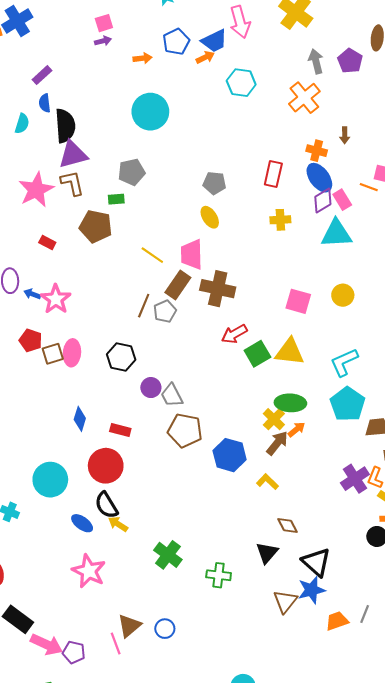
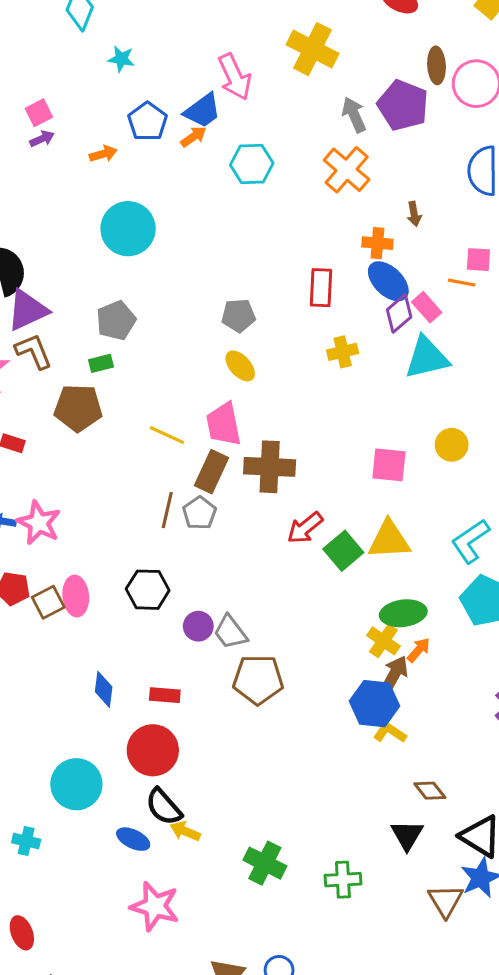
purple pentagon: (350, 61) -> (403, 105), size x1.4
blue hexagon: (230, 455) -> (374, 704), moved

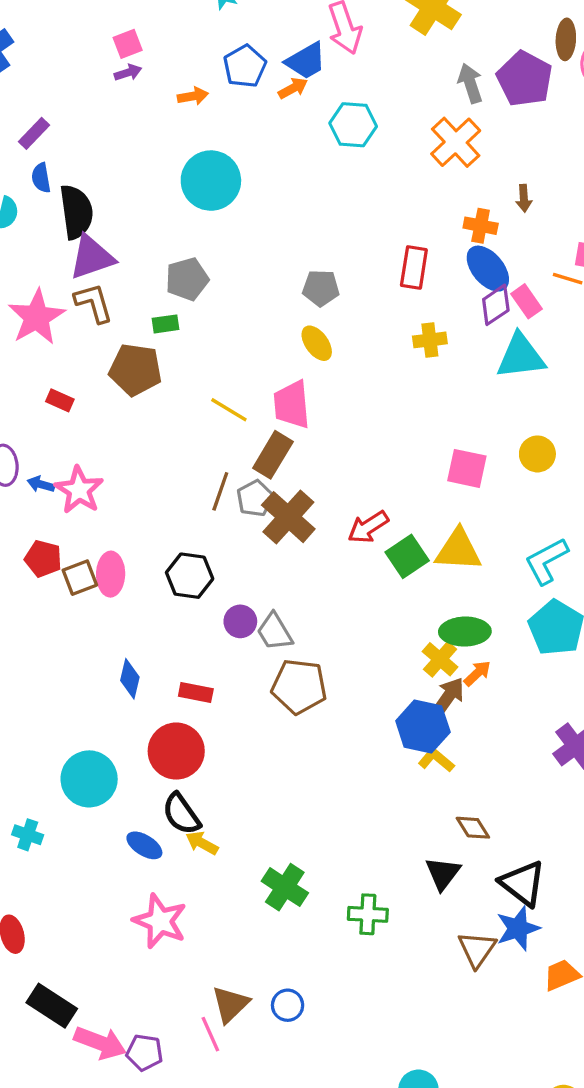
brown cross: (270, 467) -> (288, 517), moved, turned 33

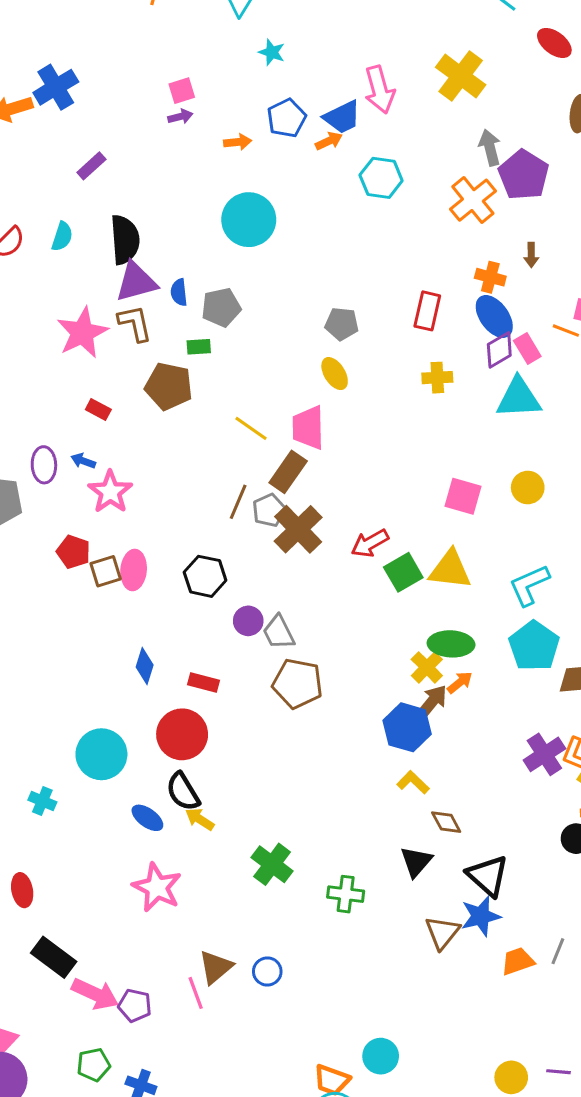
purple pentagon: (525, 79) -> (524, 175), moved
blue semicircle: (41, 178) -> (179, 292), moved
blue arrow: (41, 484) -> (83, 461), moved
yellow L-shape: (436, 760) -> (413, 782), moved

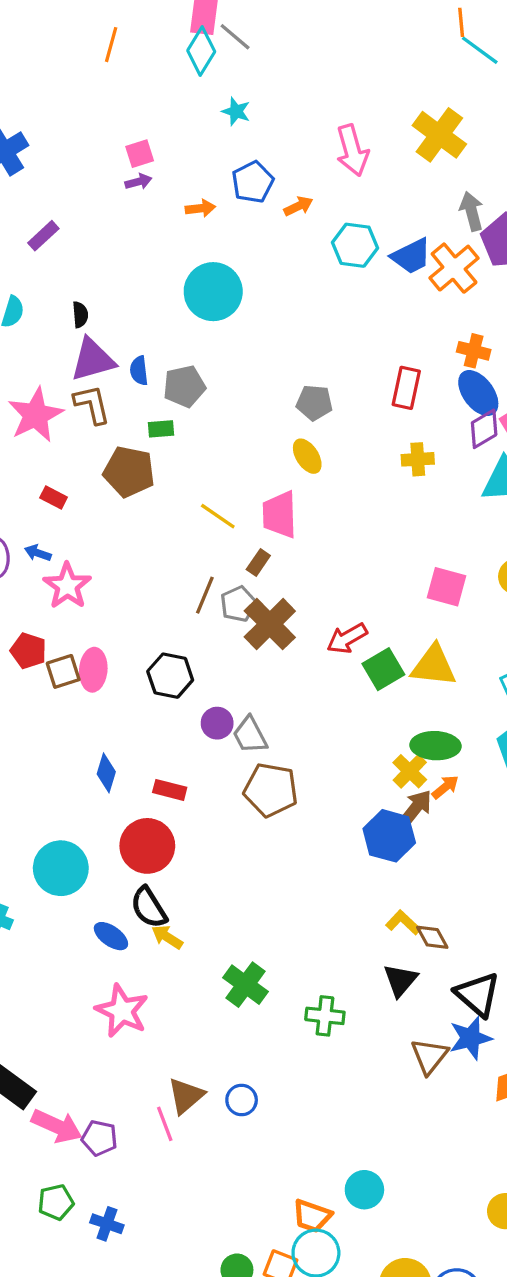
blue trapezoid: (342, 117) -> (411, 256), moved
black semicircle: (125, 240) -> (80, 315), size x0.5
brown rectangle: (288, 472) -> (258, 562), size x0.6
yellow L-shape: (413, 782) -> (403, 923), moved

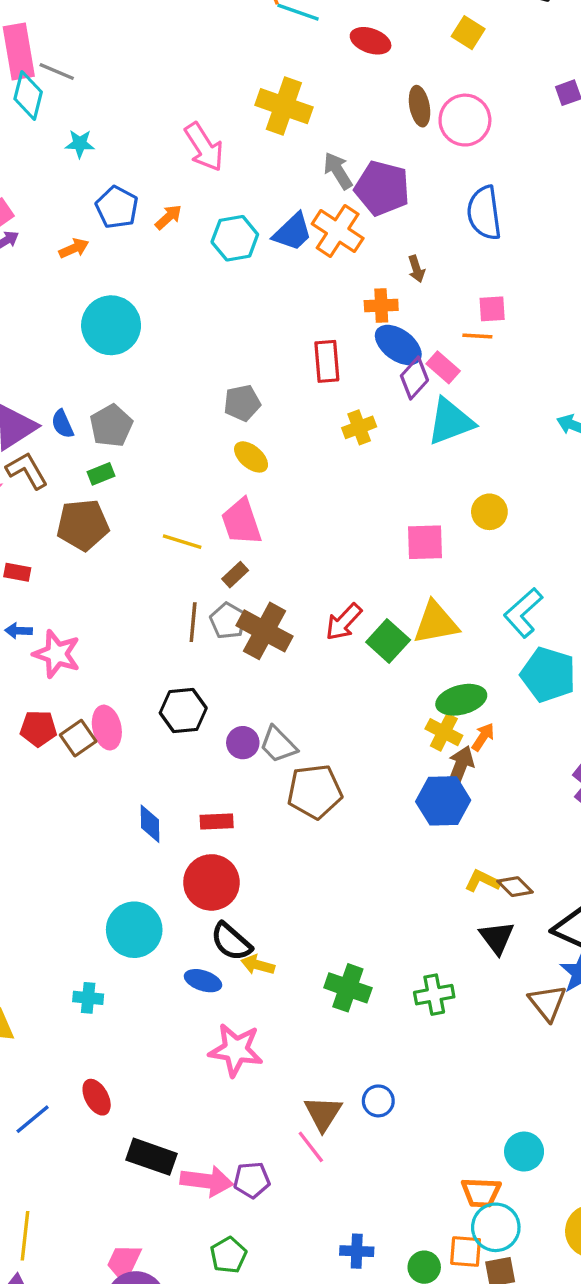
brown rectangle: (258, 562) -> (235, 575), turned 30
blue cross: (107, 1224) -> (357, 1251), moved

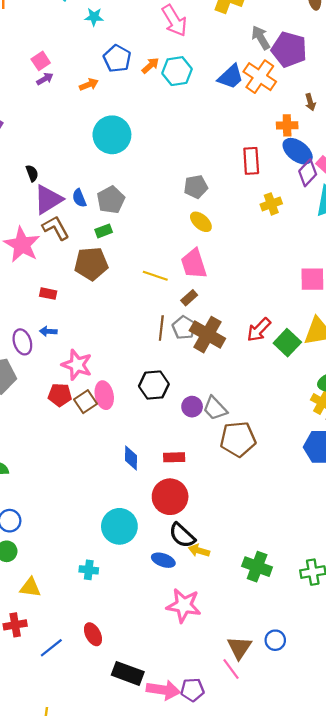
cyan hexagon: (235, 238) -> (177, 71), moved
pink star: (57, 654) -> (77, 365), moved

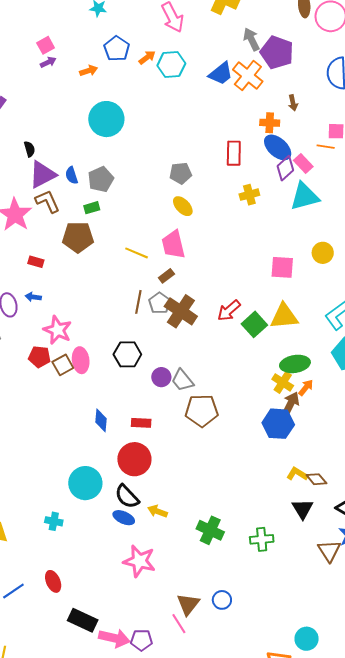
black semicircle: (182, 535) -> (127, 497), moved

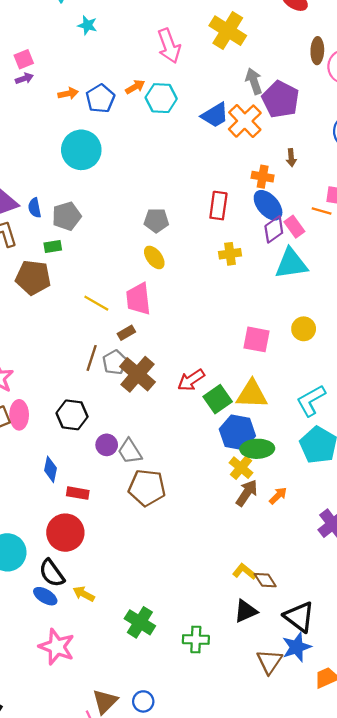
blue pentagon: (117, 49) -> (100, 99), moved
orange arrow: (306, 388) -> (278, 496), moved
blue diamond: (101, 420) -> (50, 469), moved
blue hexagon: (278, 424) -> (237, 432), moved
black triangle: (303, 509) -> (246, 611), turned 30

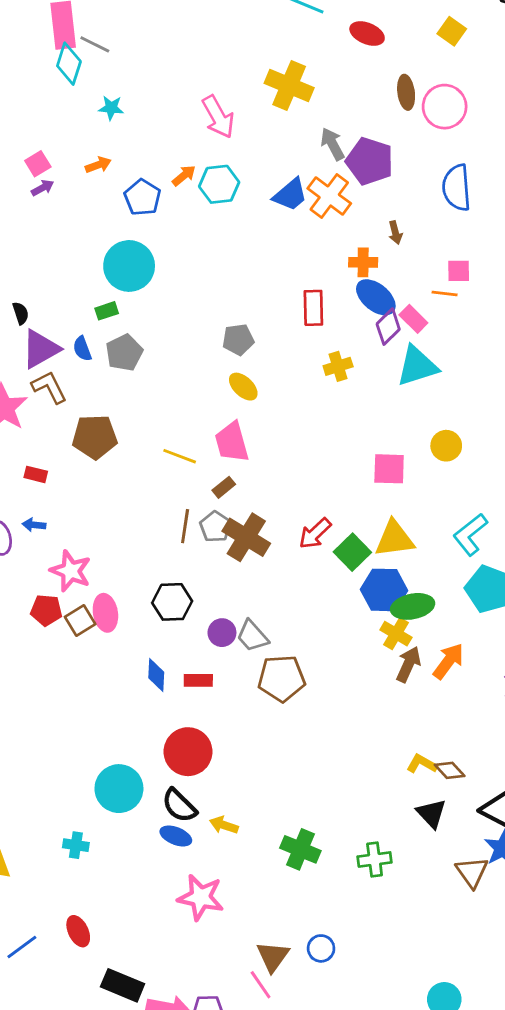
orange arrow: (68, 94) -> (98, 165), moved
green rectangle: (53, 247) -> (107, 311), moved
red rectangle: (78, 493) -> (198, 680), moved
orange arrow: (278, 496) -> (448, 661), size x1.5
black triangle: (246, 611) -> (431, 813), turned -40

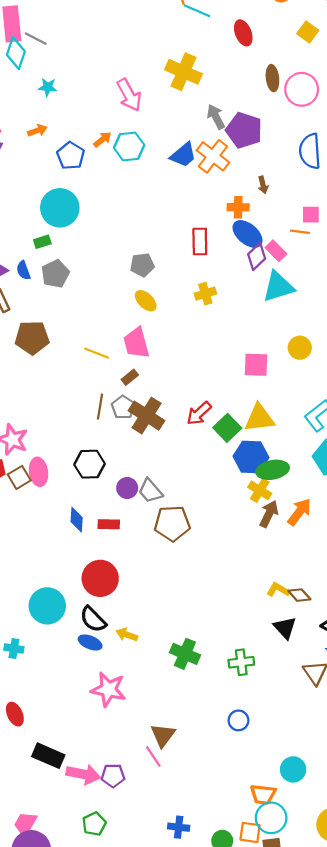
red ellipse: (367, 33) -> (243, 33), turned 45
yellow cross: (338, 366) -> (205, 294), moved
blue circle: (321, 948) -> (238, 720), moved

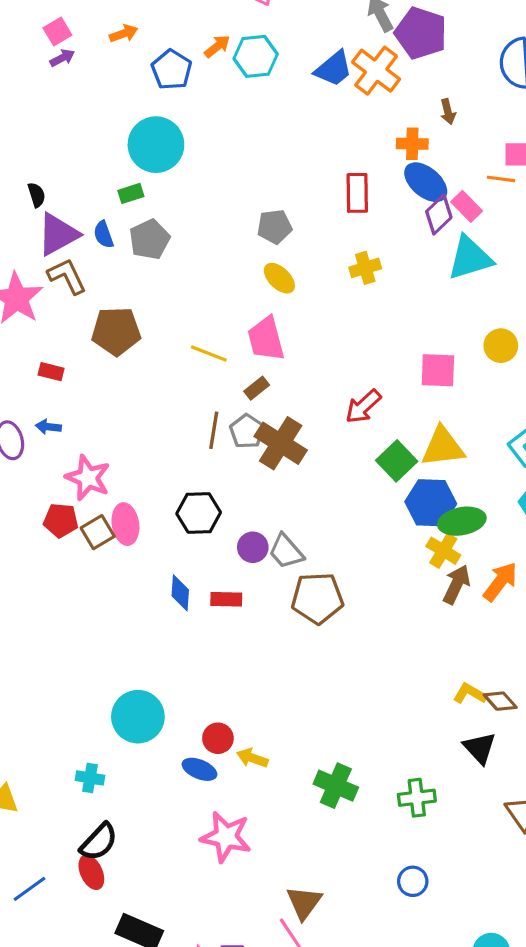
red arrow: (199, 413) -> (363, 406), moved
red circle: (100, 578) -> (218, 738), moved, size x0.6
black semicircle: (93, 619) -> (99, 842), moved, turned -92

